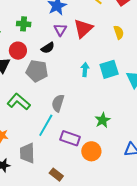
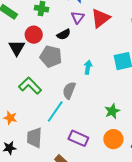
cyan arrow: (85, 70) -> (88, 67), moved
purple rectangle: (70, 138) -> (78, 138), moved
orange circle: (91, 151) -> (113, 139), moved

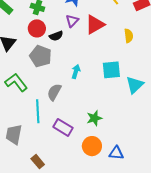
red circle: (34, 35) -> (37, 28), moved
cyan line: (55, 111) -> (38, 111), turned -45
purple rectangle: (78, 138) -> (63, 127), moved

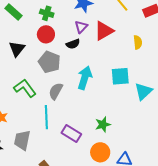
black semicircle: (56, 36) -> (73, 44), moved
cyan arrow: (76, 72) -> (85, 78), size x1.6
gray semicircle: (54, 92) -> (56, 91), moved

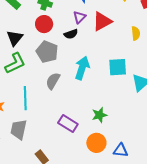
green L-shape: (25, 88) -> (15, 63), moved, turned 100
cyan line: (46, 117) -> (25, 98), moved

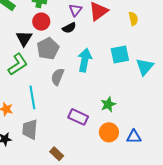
black triangle: (15, 38) -> (24, 38), moved
gray pentagon: (47, 52) -> (48, 49), turned 30

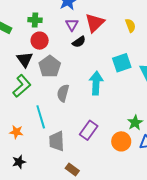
black semicircle: (69, 28) -> (79, 42), moved
cyan arrow: (85, 60) -> (96, 83), moved
green star: (108, 104) -> (135, 123), moved
purple rectangle: (78, 117) -> (89, 130), turned -72
gray trapezoid: (30, 129) -> (57, 141), moved

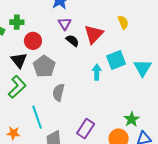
green cross: (35, 20) -> (17, 22), moved
red triangle: (95, 23) -> (94, 34), moved
black semicircle: (79, 42) -> (72, 41), turned -104
cyan arrow: (96, 83) -> (97, 72), moved, size x0.7

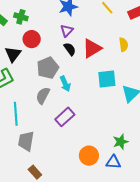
gray pentagon: (44, 66) -> (48, 68), moved
cyan arrow: (97, 72) -> (65, 84), moved, turned 140
green star: (132, 119) -> (121, 142), moved
purple rectangle: (86, 129) -> (65, 117), moved

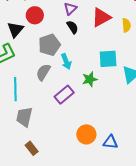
red triangle: (92, 48) -> (101, 17), moved
green star: (121, 142) -> (90, 79), moved

